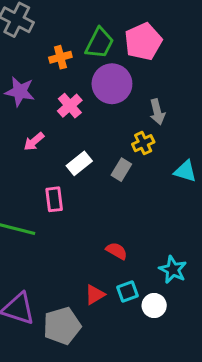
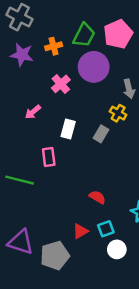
purple star: (20, 92) -> (22, 55), moved
yellow cross: (143, 143) -> (118, 113), turned -35
white rectangle: (79, 163) -> (68, 129), turned -36
white circle: (154, 306) -> (117, 249), moved

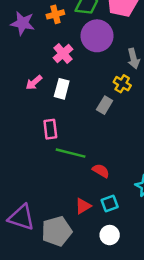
white rectangle: (68, 129) -> (62, 89), moved
green line: (19, 180) -> (71, 153), moved
white circle: (117, 249) -> (110, 235), moved

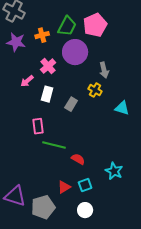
pink arrow: (34, 82) -> (27, 81), moved
gray rectangle: (105, 105) -> (71, 104), moved

